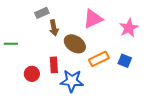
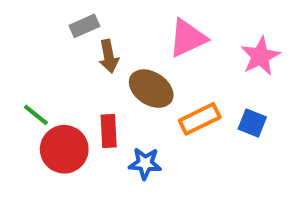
green line: (11, 44) -> (36, 115), moved, turned 40
red circle: (32, 74) -> (64, 149), size x1.5
blue star: (72, 81) -> (145, 163), size x0.7

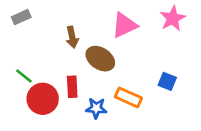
gray rectangle: (84, 26) -> (21, 17), moved
pink star: (260, 56) -> (173, 18), moved
orange rectangle: (200, 119) -> (128, 97), moved, turned 50

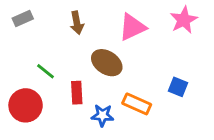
brown arrow: (72, 37) -> (77, 23), moved
green line: (24, 76) -> (45, 71), moved
red circle: (43, 99) -> (26, 105), moved

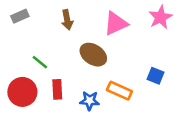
red rectangle: (77, 93) -> (57, 89), moved

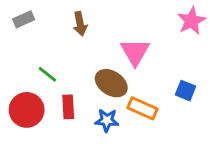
pink triangle: (116, 23) -> (135, 52), moved, turned -35
brown ellipse: (93, 55) -> (111, 83), moved

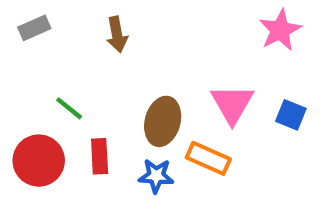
pink triangle: (135, 52) -> (232, 104), moved
brown ellipse: (111, 83) -> (163, 121), turned 72
blue square: (186, 91) -> (291, 115), moved

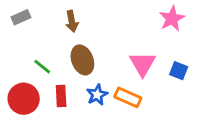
brown ellipse: (163, 121) -> (82, 60), moved, turned -36
blue star: (156, 176) -> (97, 95), moved, turned -30

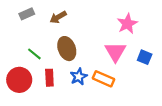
gray rectangle: (21, 17) -> (27, 14), moved
pink star: (172, 19) -> (127, 24), moved
brown arrow: (72, 21) -> (58, 17), turned 70

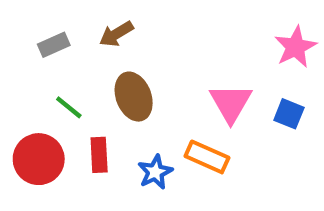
gray rectangle: (27, 14) -> (54, 45), moved
pink star: (127, 24) -> (295, 47), moved
blue star: (79, 77) -> (155, 172), moved

